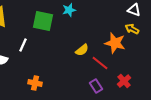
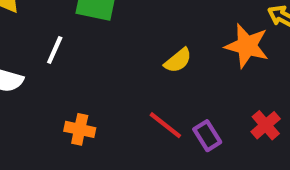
red line: (100, 63) -> (165, 125), moved

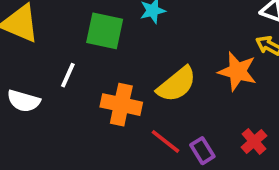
yellow semicircle: (178, 60) -> (177, 84), size x1.6
orange cross: (80, 129) -> (121, 105), moved, size x1.5

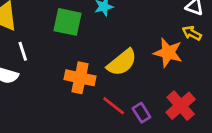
white line: (68, 75) -> (23, 51), moved, turned -42
red cross: (254, 141) -> (181, 106), size x1.5

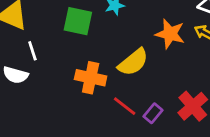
orange star: (168, 53) -> (170, 34), moved
purple rectangle: (141, 113) -> (153, 113), turned 72

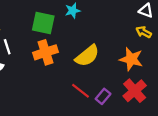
orange star: (170, 34) -> (131, 59), moved
orange cross: (91, 78) -> (46, 52), moved, turned -30

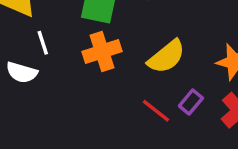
purple rectangle: (103, 96) -> (191, 102), moved

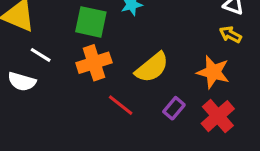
white line: (43, 43) -> (41, 55), turned -40
red line: (156, 111) -> (121, 105), moved

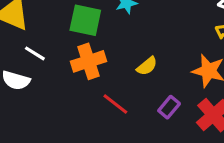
yellow semicircle: (152, 67) -> (147, 66), size x0.6

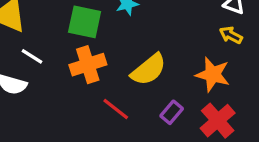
yellow semicircle: (147, 66) -> (149, 70), size x1.6

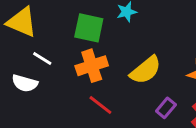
red line: (116, 109) -> (100, 105), moved

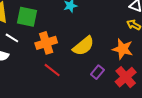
green square: (89, 28) -> (27, 17), moved

